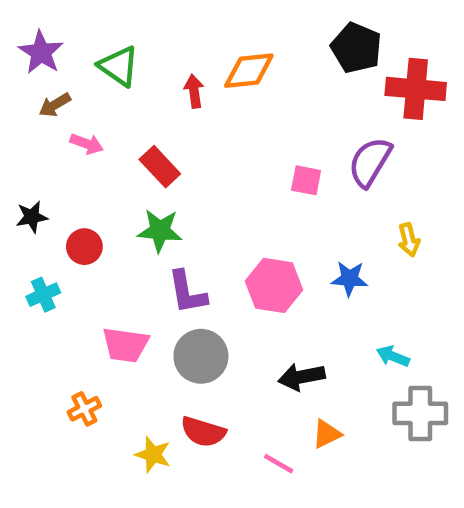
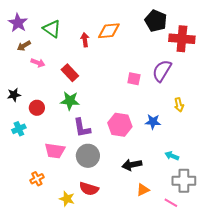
pink line: (279, 464) -> (171, 203), moved

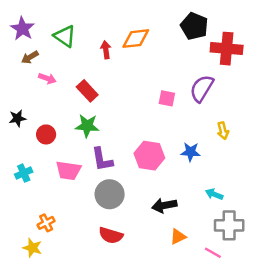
cyan cross: (19, 129) -> (24, 173), moved
pink trapezoid: (55, 151) -> (68, 171), moved
yellow star: (67, 199) -> (32, 248), moved

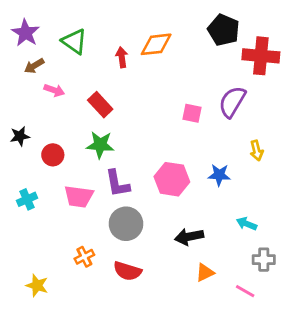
orange cross: (46, 223) -> (84, 257), moved
gray cross: (229, 225) -> (264, 260), size x0.7

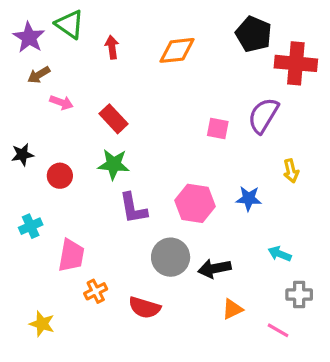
green triangle: (74, 41) -> (70, 24), moved
red arrow: (122, 57) -> (112, 47), moved
pink trapezoid: (79, 196) -> (71, 255), moved, turned -88
gray circle: (126, 224) -> (171, 257), moved

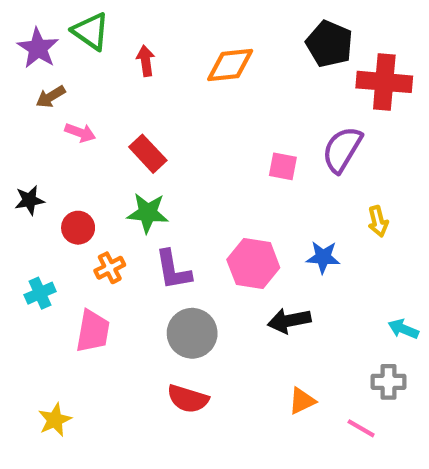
cyan arrow: (280, 254) -> (403, 329), moved
gray circle: (171, 257) -> (192, 333), moved
black arrow: (214, 268) -> (289, 321), moved
orange cross: (96, 291) -> (110, 268), moved
yellow star: (42, 324) -> (55, 420), turned 30

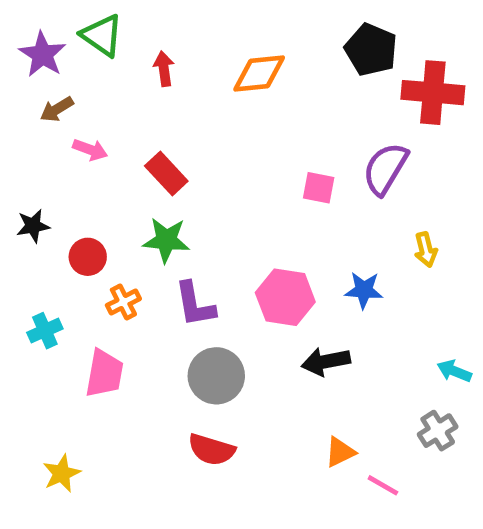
gray cross: (389, 382) -> (438, 431), turned -32
pink line: (361, 428) -> (383, 485), moved

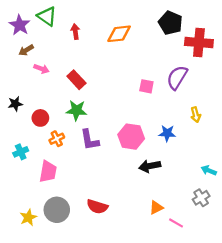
gray circle: (216, 376) -> (57, 210), moved

